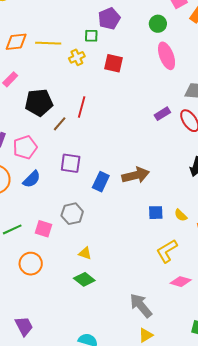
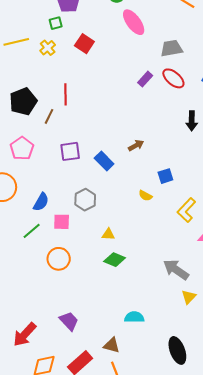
red square: (113, 63) -> (84, 44), turned 36
brown arrow: (136, 175) -> (136, 145), size x0.6
blue semicircle: (32, 179) -> (41, 202), moved
blue rectangle: (101, 182) -> (104, 161), turned -54
yellow semicircle: (181, 215) -> (145, 196), moved

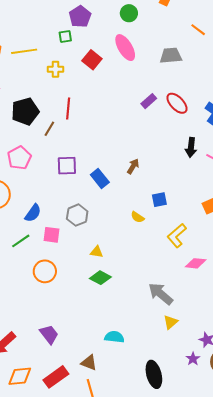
pink ellipse: (134, 22) -> (125, 48), moved
yellow cross: (48, 48) -> (55, 69), moved, turned 35
gray trapezoid: (171, 48) -> (171, 56), moved
brown arrow: (136, 145) -> (133, 166), turned -35

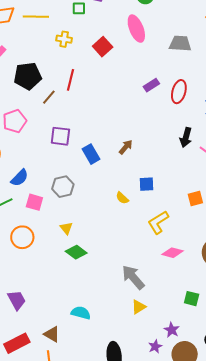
red square: (92, 60) -> (103, 47), moved
red ellipse: (177, 103) -> (179, 92), turned 50
yellow triangle: (97, 252) -> (66, 228), moved, turned 32

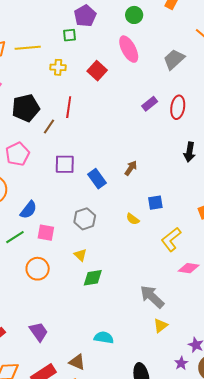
gray trapezoid: (180, 44) -> (174, 59), turned -40
gray hexagon: (63, 187) -> (85, 219), moved
green diamond: (76, 252) -> (93, 278), turned -40

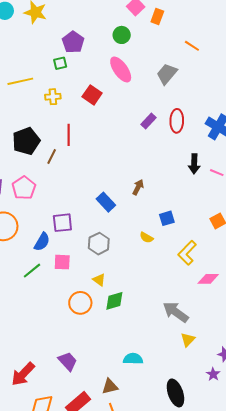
purple square: (65, 164) -> (62, 223), moved
orange circle: (38, 269) -> (80, 303), moved
brown triangle: (77, 362) -> (110, 386), turned -30

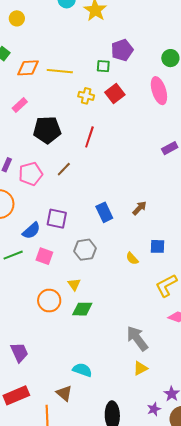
red square: (92, 95) -> (115, 93), moved
brown line: (52, 157) -> (64, 169), moved
brown triangle: (110, 386) -> (64, 393), moved, turned 36

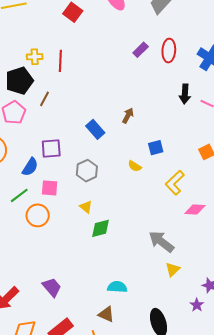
yellow cross: (86, 96) -> (35, 57), moved
black pentagon: (47, 130) -> (19, 81), moved
orange circle: (49, 301) -> (38, 215), moved

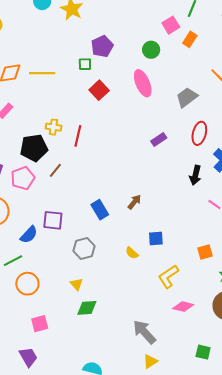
red ellipse: (169, 51) -> (199, 133), moved
black arrow: (185, 94) -> (195, 175), moved
pink square: (50, 188) -> (40, 324), moved, turned -30

